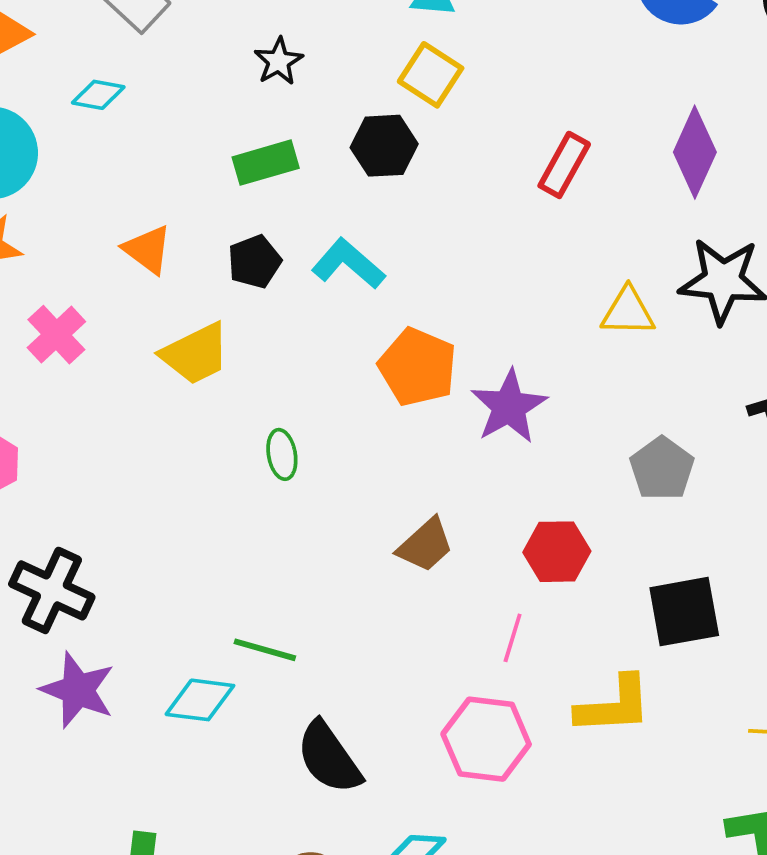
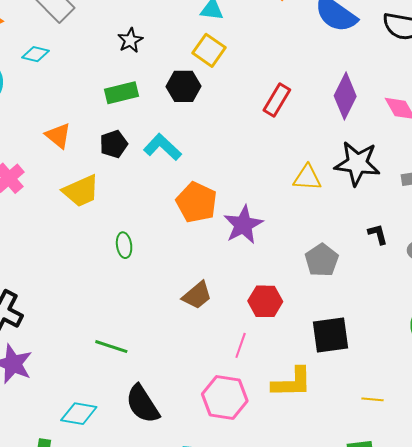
cyan diamond: (200, 700) -> (79, 414), moved

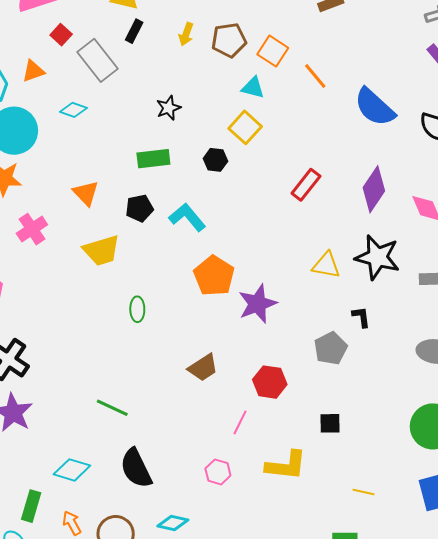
black hexagon: (183, 86) -> (215, 160), size x0.7
black L-shape: (378, 234) -> (361, 317), moved
black square: (331, 335) -> (330, 423), size x0.6
pink hexagon: (225, 398) -> (218, 472), size x0.6

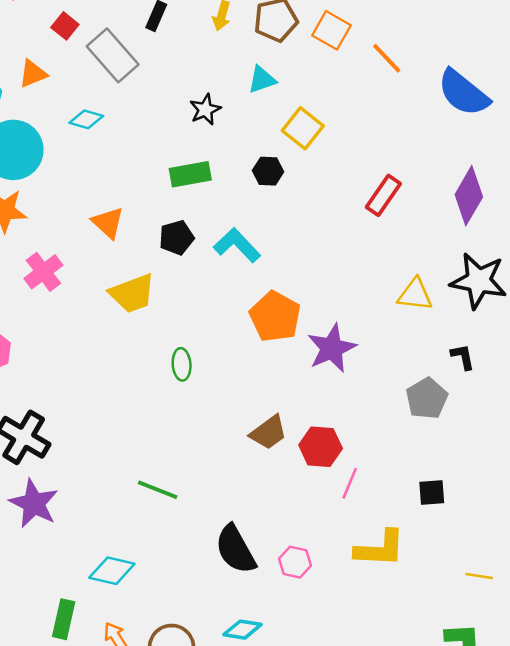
cyan triangle: (253, 88) -> (262, 80), moved, turned -30
red hexagon: (270, 382) -> (321, 447), moved
pink line: (240, 422) -> (350, 483), moved
black semicircle: (136, 468) -> (235, 549), moved

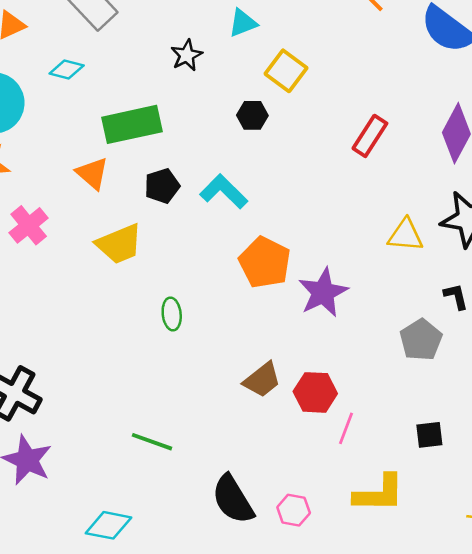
green rectangle: (190, 174) -> (132, 124), moved, size x1.4

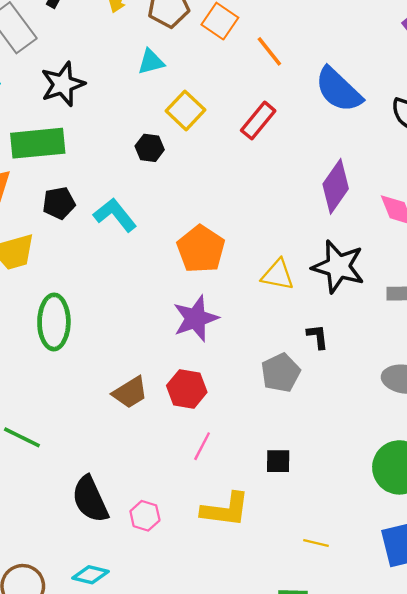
black star: (187, 55) -> (63, 84), moved, size x1.5
red rectangle: (370, 136) -> (258, 121), moved
orange pentagon: (265, 262) -> (201, 249), moved
green ellipse: (172, 314) -> (54, 322), size x1.8
red hexagon: (315, 392) -> (187, 389), moved

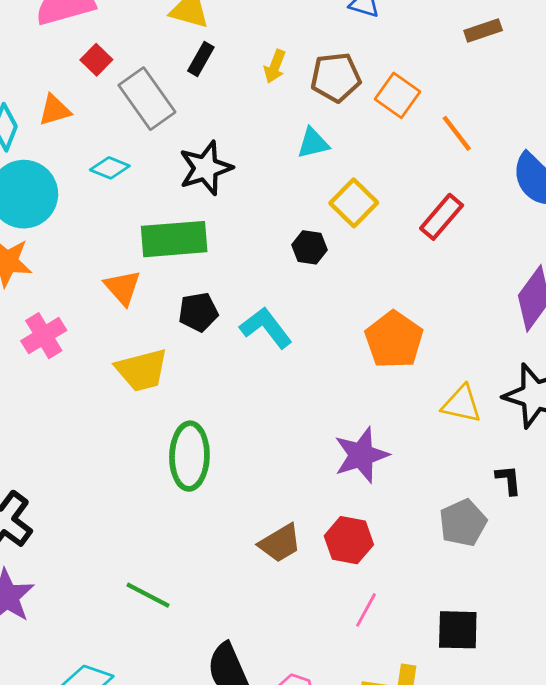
orange pentagon: (201, 249) -> (394, 340), moved
black square: (278, 461) -> (458, 630), size x1.4

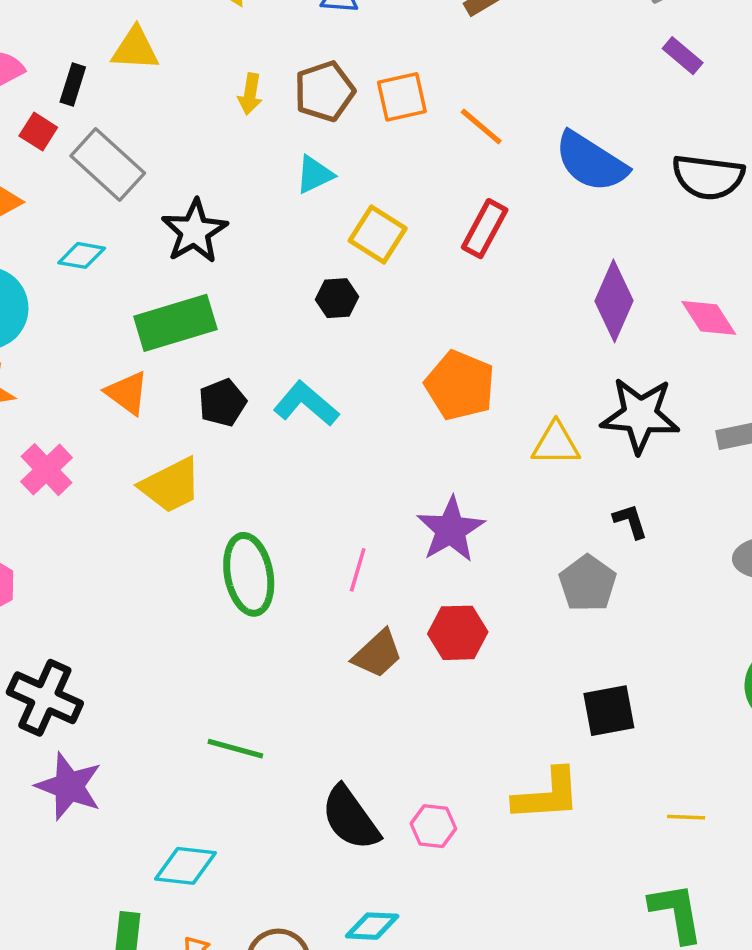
black rectangle: (201, 59) -> (73, 85), moved
orange square: (398, 95) -> (402, 97), turned -36
pink line: (366, 610) -> (358, 570), moved

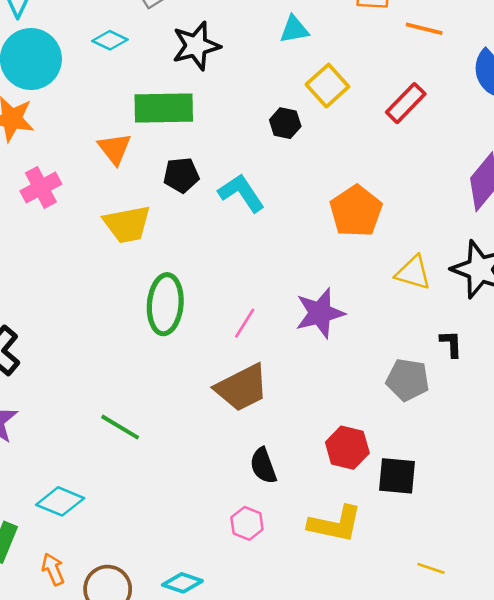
orange line: (481, 126) -> (424, 29), turned -42
gray pentagon: (588, 583) -> (408, 380), turned 30
red hexagon: (458, 633) -> (347, 448), moved
brown trapezoid: (377, 654) -> (242, 388), size x1.4
black semicircle: (350, 818) -> (263, 466), moved, size x0.7

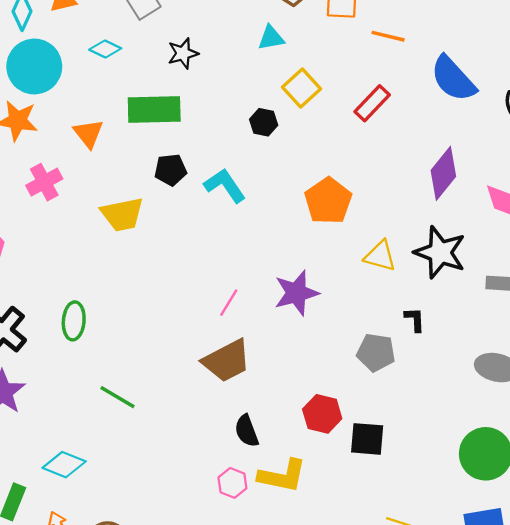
black star: (196, 46) -> (183, 53), size x0.7
orange triangle: (115, 149) -> (88, 133), moved
green ellipse: (165, 304) -> (74, 321), moved, size x0.7
yellow L-shape: (335, 524) -> (282, 476), moved

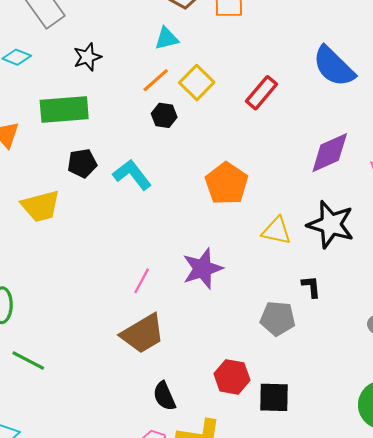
orange line: (388, 36) -> (156, 80), moved, turned -52
purple diamond: (443, 173) -> (330, 153), turned 30
green line: (117, 397) -> (28, 361), moved

